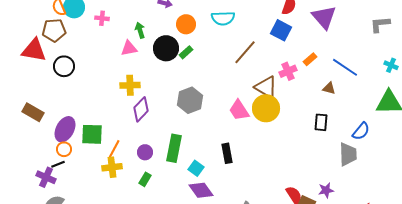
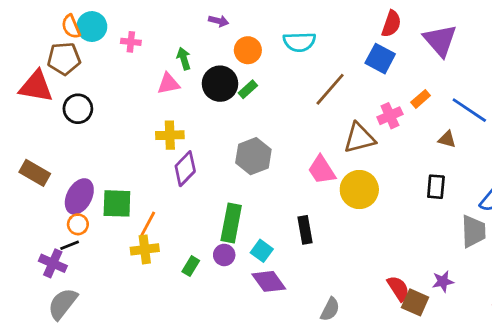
brown triangle: (266, 87) -> (359, 138), turned -45
yellow circle: (266, 108) -> (359, 190), moved
purple circle: (145, 152) -> (224, 255), moved

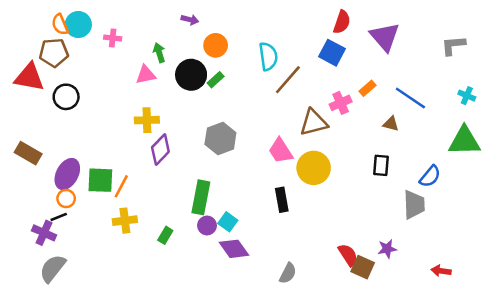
cyan semicircle: (299, 42) -> (268, 56), moved, turned -96
orange line: (148, 224) -> (121, 186), moved
black rectangle: (305, 230) -> (282, 200), moved
purple circle: (224, 255) -> (207, 225), moved

